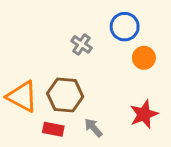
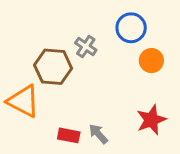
brown hexagon: (65, 95) -> (53, 67), moved
red rectangle: (53, 129) -> (69, 135), moved

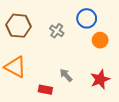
brown hexagon: (53, 67) -> (19, 26), moved
gray arrow: (98, 134) -> (66, 75), moved

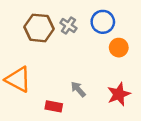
brown hexagon: (19, 26) -> (39, 28), moved
gray cross: (57, 31) -> (68, 25), moved

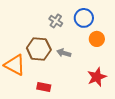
brown hexagon: (39, 28) -> (39, 49), moved
gray arrow: (78, 89) -> (64, 53), moved, turned -32

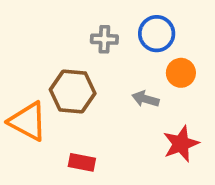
gray cross: (56, 21) -> (104, 39), turned -32
gray arrow: (64, 53) -> (145, 99), moved

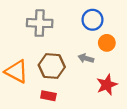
gray cross: (104, 39) -> (40, 23), moved, size x1.6
brown hexagon: (73, 91) -> (52, 66), moved

